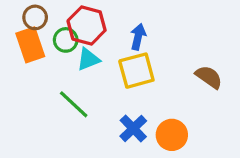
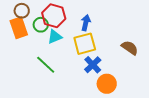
blue cross: (133, 128) -> (93, 65), moved

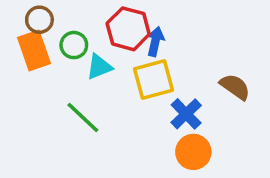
red hexagon: (54, 16) -> (128, 29), moved
blue cross: (93, 65) -> (186, 114), moved

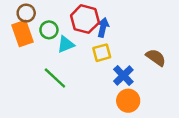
yellow square: (154, 79) -> (102, 53), size x0.7

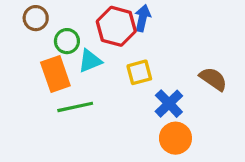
blue arrow: (103, 27) -> (143, 18), moved
orange rectangle: (23, 33) -> (55, 74), moved
green line: (55, 78) -> (75, 107), turned -55

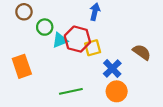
red hexagon: (116, 26) -> (77, 39), moved
orange rectangle: (55, 74) -> (22, 66), moved
green line: (75, 107) -> (71, 91), moved

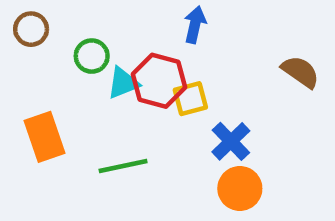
brown circle: (24, 12) -> (31, 29), moved
brown semicircle: (142, 52) -> (300, 72), moved
green line: (71, 91) -> (123, 166), moved

